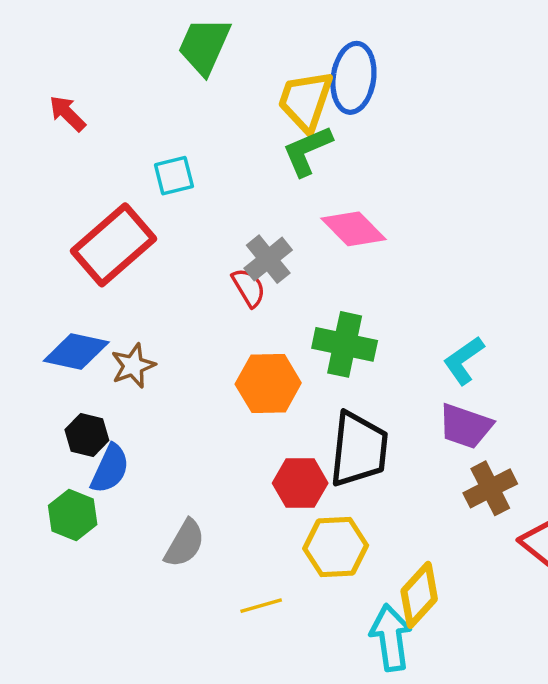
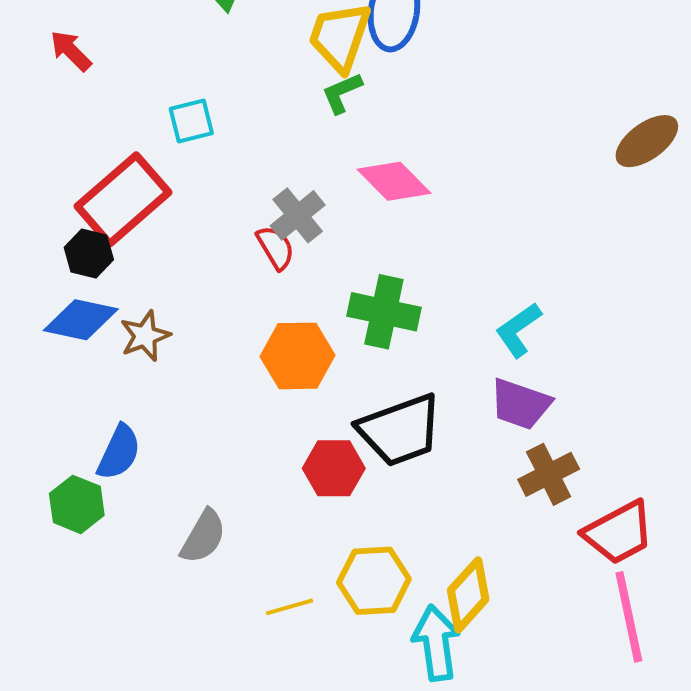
green L-shape: (307, 151) -> (342, 93), size x0.7
black hexagon: (87, 435) -> (89, 254), moved
black trapezoid: (359, 449) -> (400, 430), turned 64
yellow hexagon: (336, 547) -> (374, 581), moved

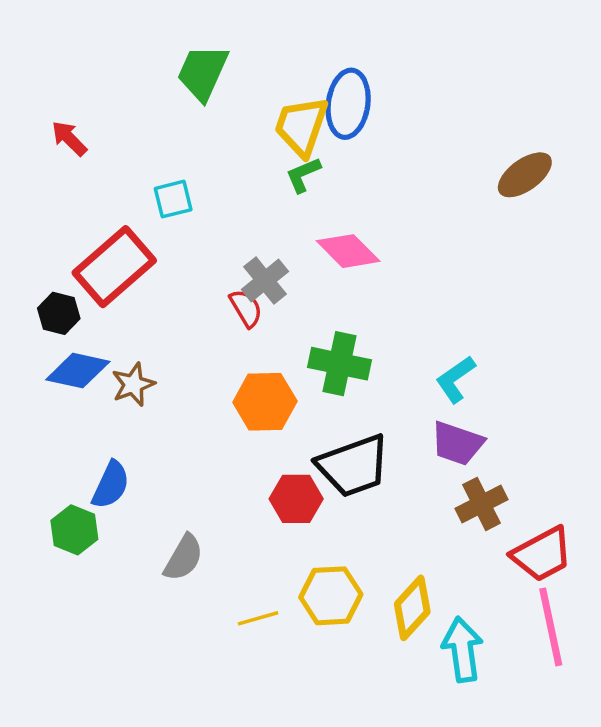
brown ellipse: (647, 141) -> (525, 175), moved
black hexagon: (89, 254) -> (59, 313), moved
cyan arrow: (436, 643) -> (462, 650), moved

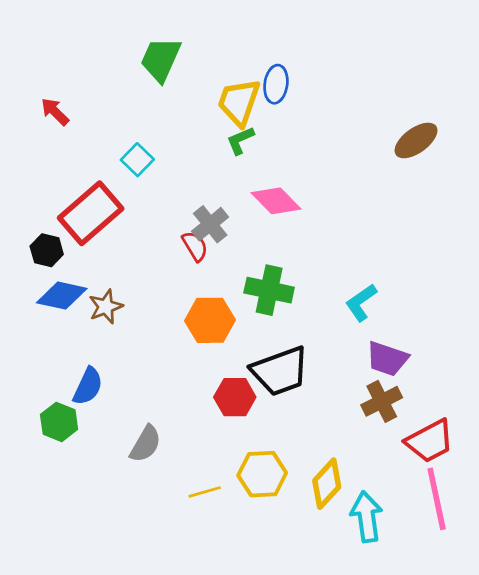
blue ellipse: (348, 104) -> (276, 84), size x0.7
cyan square: (173, 199) -> (137, 160), turned -32
purple trapezoid: (457, 443) -> (387, 359), moved

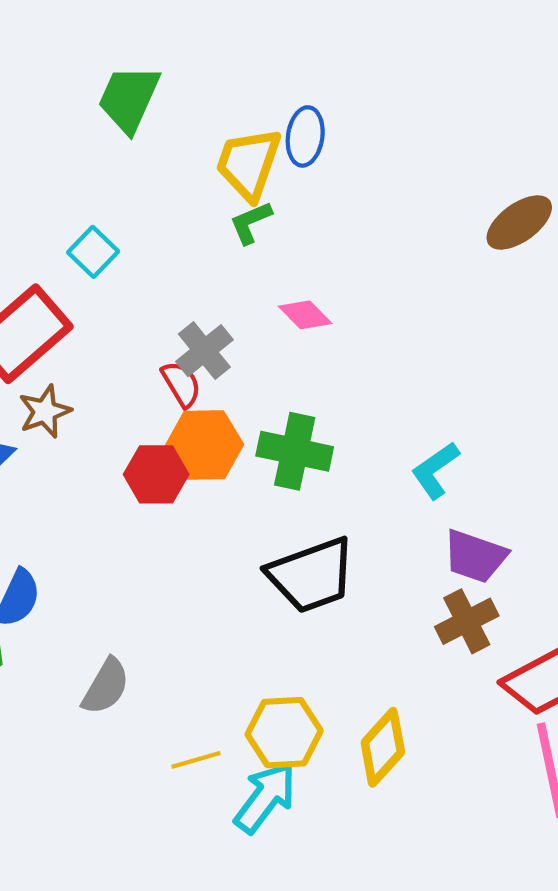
pink diamond: (276, 201) -> (305, 315), size x0.7
brown star: (106, 307) -> (45, 411), moved
orange hexagon: (210, 320) -> (204, 445), moved
red hexagon: (235, 397) -> (156, 474), moved
cyan arrow: (367, 517) -> (265, 798), moved, turned 45

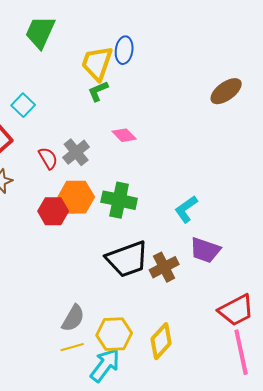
red semicircle: (181, 384) -> (48, 158), moved
brown cross: (467, 621) -> (164, 267), moved
gray semicircle: (106, 686) -> (73, 318), moved

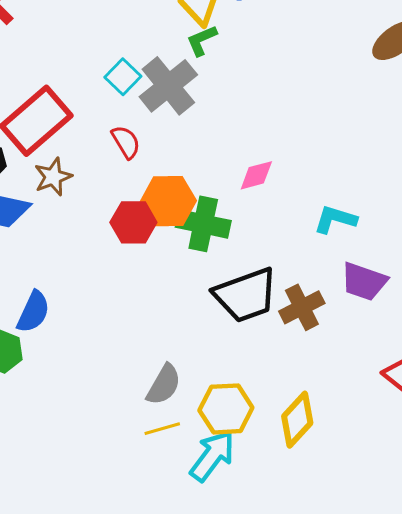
cyan square: (23, 105) -> (123, 77), moved
pink diamond: (124, 135) -> (256, 175), moved, turned -60
gray cross: (76, 152) -> (168, 86), moved, size x1.4
green cross: (119, 200) -> (203, 224), moved
cyan L-shape: (186, 209) -> (335, 219), turned 52

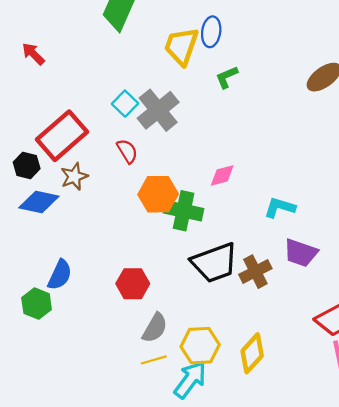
green L-shape: (202, 40) -> (227, 77), moved
red hexagon: (133, 222) -> (133, 284), moved

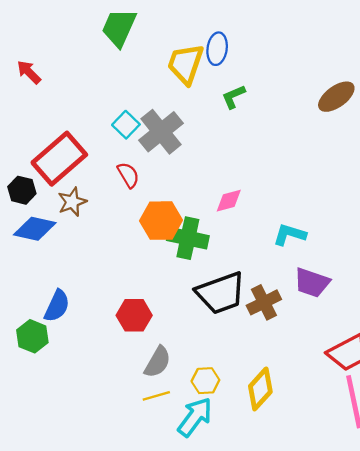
yellow hexagon: (200, 346) -> (205, 381), size x0.7

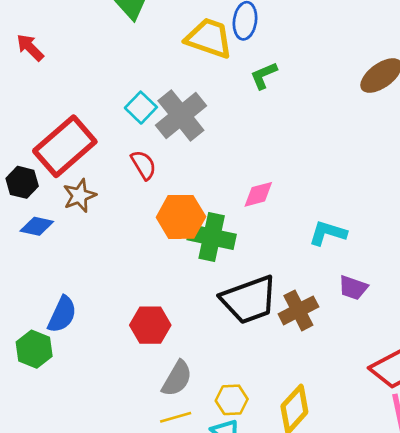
yellow trapezoid: (186, 64) -> (209, 38), turned 90
blue diamond: (35, 229) -> (37, 226), size x0.7
purple trapezoid: (312, 283) -> (353, 288), size x0.7

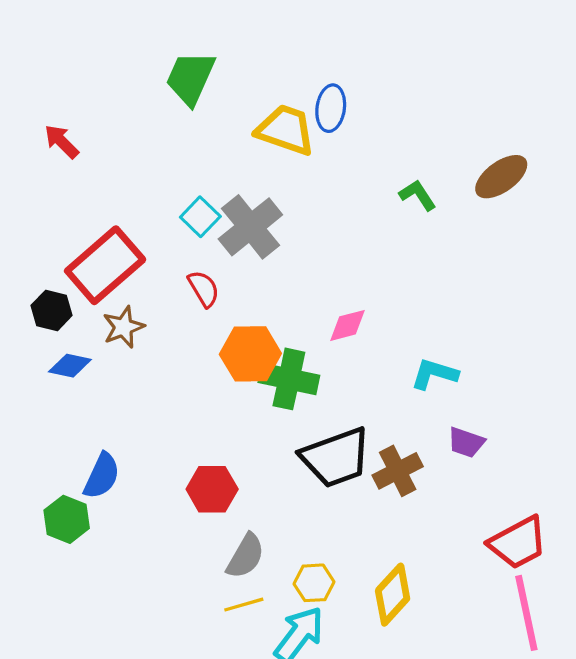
green L-shape: (264, 75) -> (418, 195), moved, turned 80

